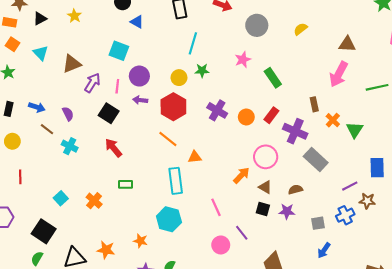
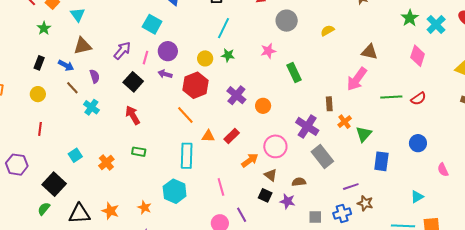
brown triangle: (72, 64) -> (83, 46), moved
red rectangle: (271, 115) -> (232, 136), moved
blue rectangle: (377, 168) -> (381, 161), moved

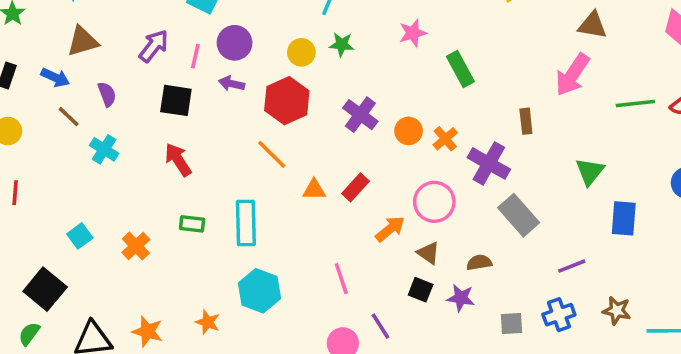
black square: (133, 82) -> (176, 100), turned -30
orange cross: (345, 122) -> (445, 139), moved
cyan rectangle: (187, 156) -> (246, 223), moved
brown star: (365, 203) -> (617, 311), moved

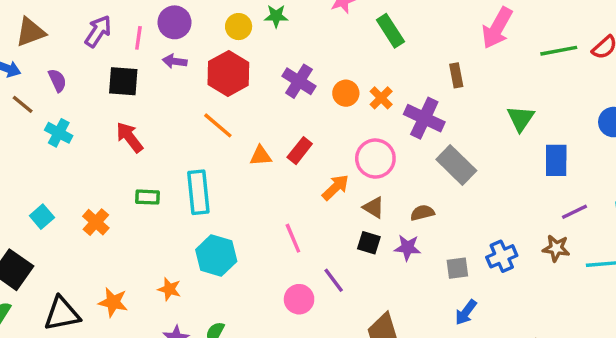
purple line: (572, 266) -> (574, 212), moved

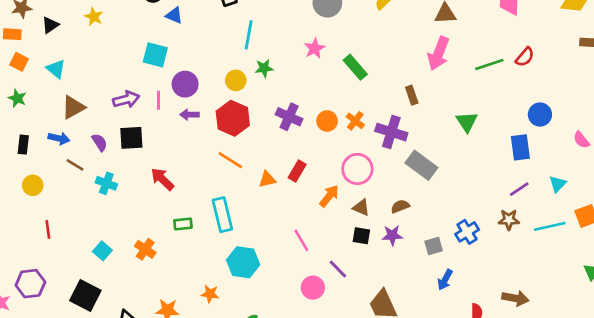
purple arrow: (98, 31) -> (126, 99), turned 50
black square: (123, 81) -> (131, 138), moved
blue rectangle: (556, 160) -> (520, 147), moved

